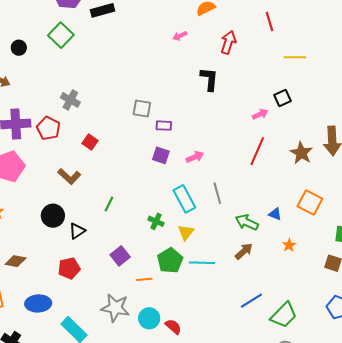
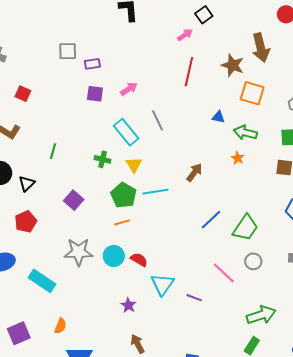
orange square: (310, 203) -> (252, 93), moved
blue triangle: (275, 214) -> (218, 117), moved
green arrow: (247, 222) -> (245, 133), moved
orange line: (144, 279) -> (122, 222), moved

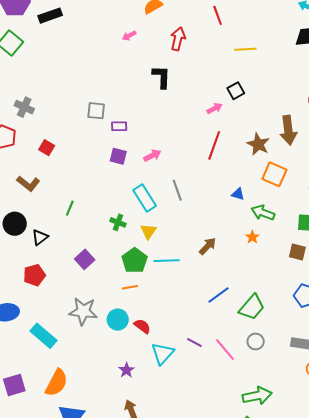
purple line: (194, 298) -> (194, 343), moved
orange semicircle: (60, 326) -> (56, 383), size x1.8

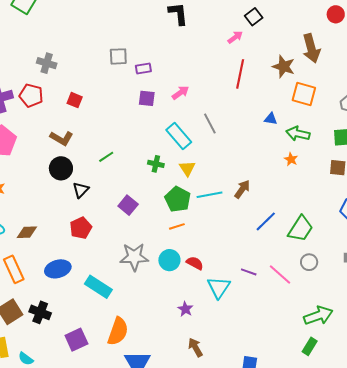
green line: (70, 208) -> (106, 157), turned 42
black circle: (15, 224) -> (61, 168), moved
brown arrow: (208, 246) -> (242, 189), moved

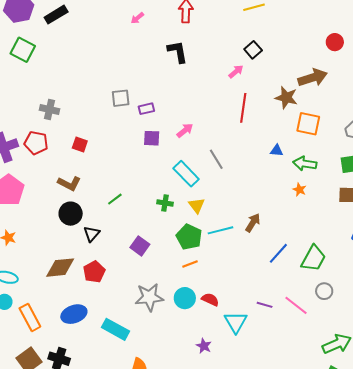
brown arrow: (311, 48) -> (313, 78), turned -88
brown diamond: (27, 232) -> (60, 268), moved, size x1.4

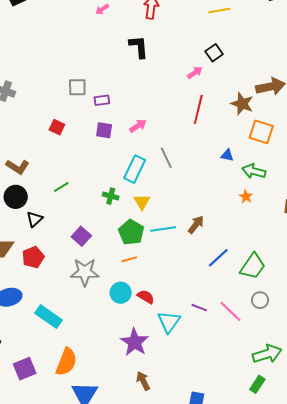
red square: (80, 145) -> (57, 127), moved
cyan rectangle: (186, 174) -> (135, 169), turned 64
gray star: (149, 297) -> (85, 272), moved
purple star: (204, 346) -> (135, 342), size x1.8

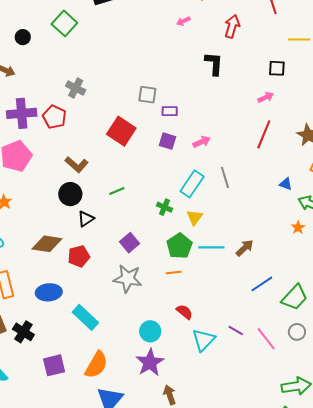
black square: (214, 53) -> (277, 68), moved, turned 30
red square: (57, 127) -> (121, 131), size x1.8
cyan circle: (121, 293) -> (150, 331), moved
purple star: (135, 342) -> (150, 362), moved

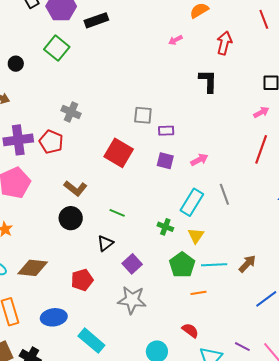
green line: (117, 191) -> (117, 213), turned 49
black triangle: (86, 219) -> (105, 243), moved
brown diamond: (47, 244) -> (33, 268), moved
orange line: (174, 272) -> (198, 293), moved

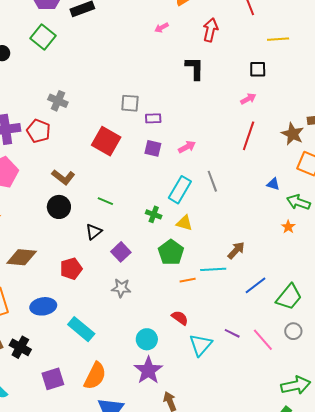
yellow triangle: (196, 236) -> (184, 223), turned -48
cyan line: (214, 265) -> (213, 269), moved
gray star: (132, 300) -> (121, 288), size x0.7

